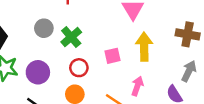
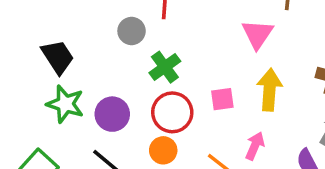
gray circle: (44, 28) -> (132, 31), moved
red circle: (79, 68) -> (172, 112), size x1.5

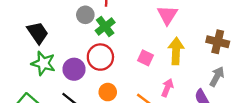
green cross: (165, 67) -> (105, 27), moved
pink square: (222, 99) -> (146, 58), turned 35
red circle: (172, 112) -> (100, 57), moved

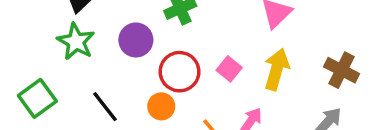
red circle: (100, 57) -> (180, 72), moved
purple circle: (74, 69) -> (136, 40), moved

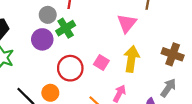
purple circle: (136, 40) -> (42, 39), moved
orange circle: (161, 106) -> (50, 93), moved

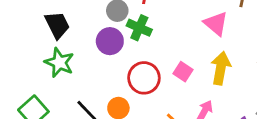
pink triangle: (127, 23) -> (216, 23), turned -30
green cross: (66, 28) -> (139, 28), turned -36

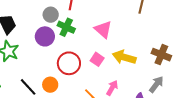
pink triangle: (216, 23) -> (103, 29), moved
yellow arrow: (221, 68) -> (124, 57), turned -85

